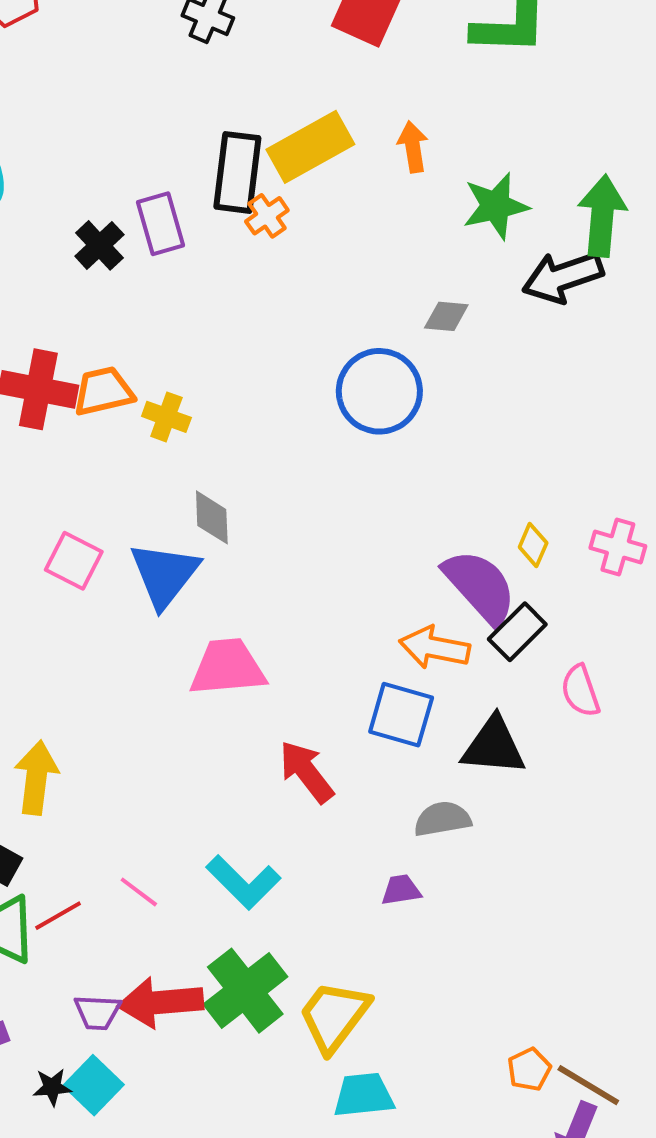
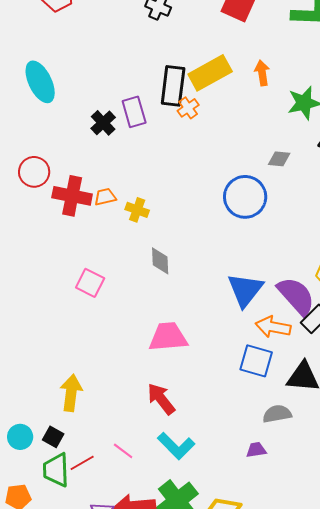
orange trapezoid: (103, 391) -> (105, 197), size x0.7
blue triangle: (164, 575) -> (245, 290), moved
red arrow: (306, 772) -> (161, 399), moved

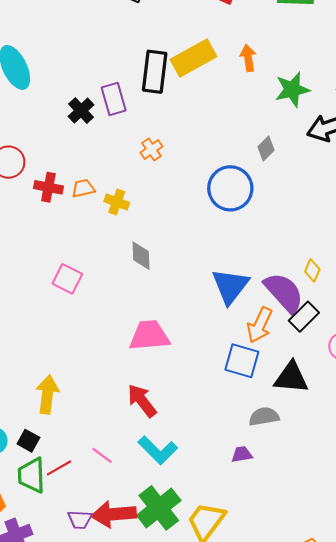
orange cross: (188, 108) -> (151, 149), moved
gray diamond: (279, 159) -> (266, 148), turned -50
red cross: (72, 196) -> (48, 187), size x0.7
orange arrow: (273, 327) -> (260, 325), turned -76

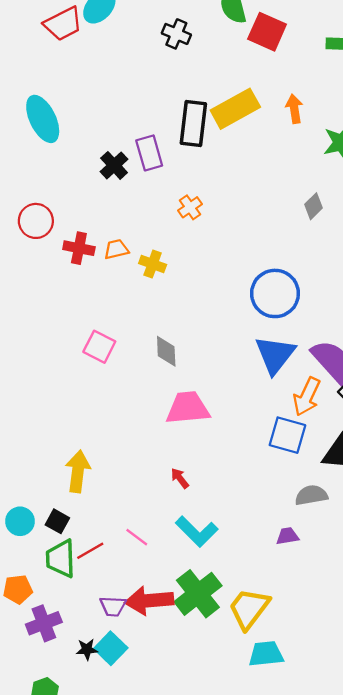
blue circle: (230, 188) -> (275, 293), moved
gray diamond: (141, 256) -> (166, 351), moved
red arrow: (142, 401) -> (180, 478), size x0.6

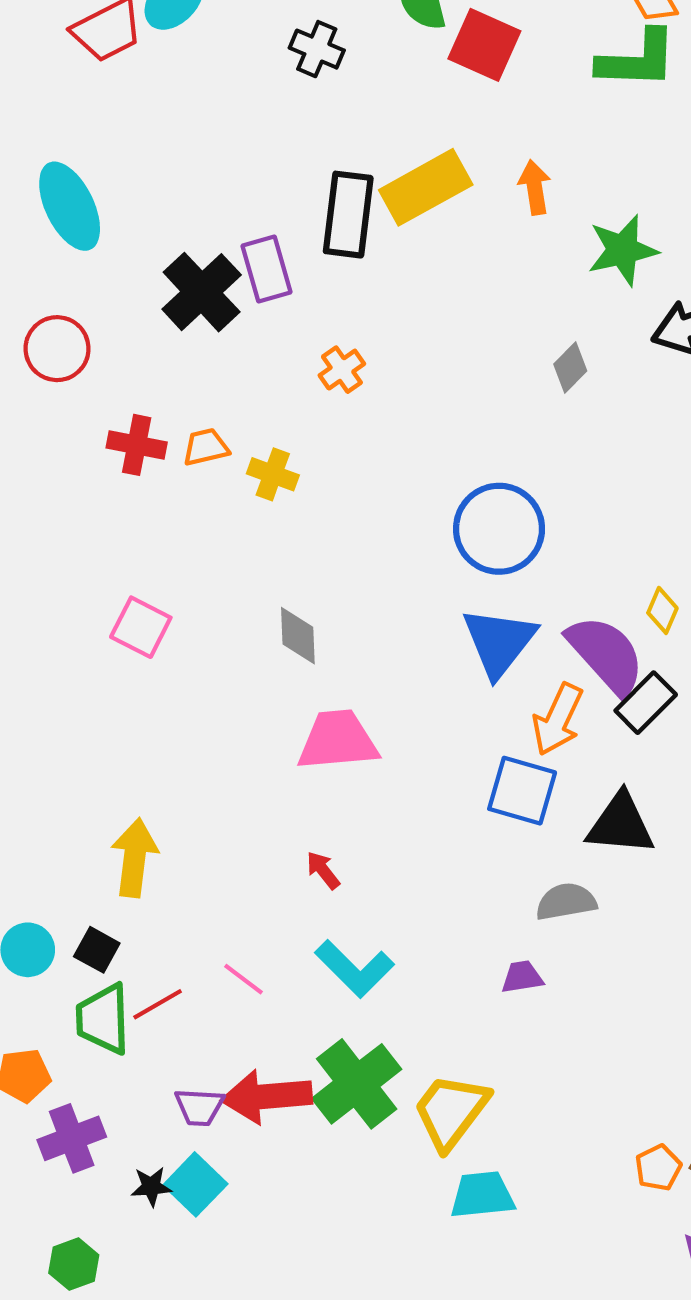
black cross: (114, 165) -> (202, 292), size x1.5
red circle: (36, 221) -> (57, 349), moved
pink square: (99, 347) -> (141, 627), moved

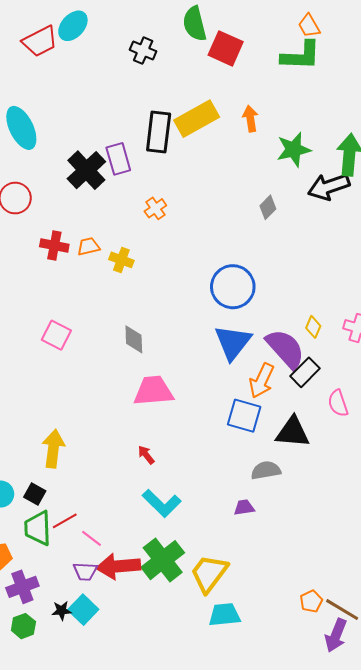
pink line: (243, 979) -> (91, 538), moved
green hexagon: (74, 1264) -> (23, 626), moved

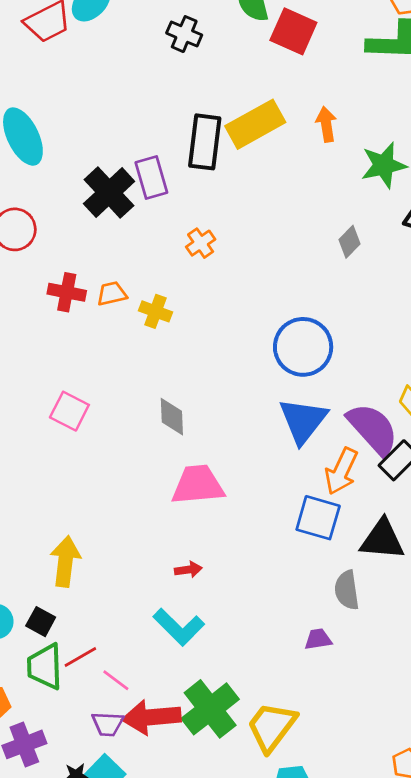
red arrow: (146, 455) -> (188, 570), turned 120
gray semicircle: (266, 470) -> (347, 590), turned -88
cyan L-shape: (162, 503) -> (179, 627), moved

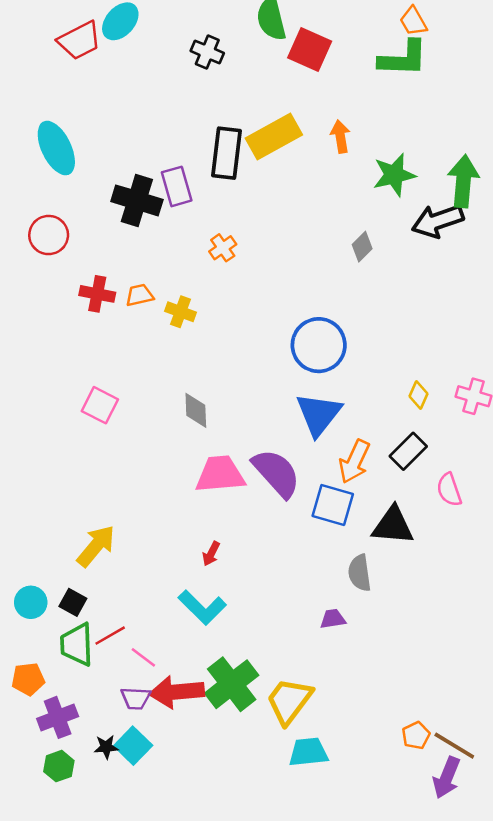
black cross: (109, 193) -> (137, 200), turned -30
purple semicircle: (373, 429) -> (276, 473), moved
yellow arrow: (65, 561) -> (96, 546), turned 33
red arrow: (188, 570) -> (211, 554), turned 125

